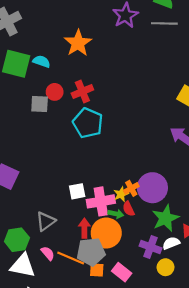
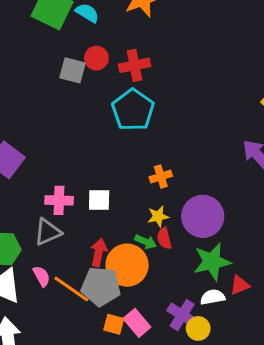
orange cross: (131, 188) -> (161, 177), moved
pink cross: (101, 201) -> (59, 200), moved, size x0.7
purple cross: (150, 247) -> (182, 315), moved
orange square: (97, 270) -> (114, 324), moved

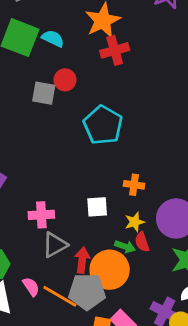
red cross: (134, 65) -> (115, 50), moved
orange cross: (161, 177) -> (134, 185), turned 30
white square: (99, 200) -> (97, 207), moved
gray triangle: (48, 232) -> (55, 245), moved

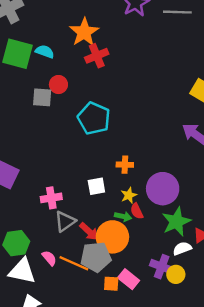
red arrow: (82, 260) -> (89, 231), turned 132

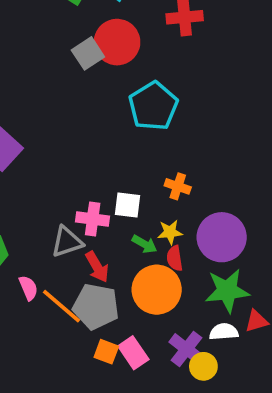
red circle: (58, 85) -> (117, 42), size x1.6
gray square: (42, 97) -> (88, 53), turned 36
pink cross: (51, 198) -> (93, 219), moved
green arrow: (123, 216) -> (144, 244), moved
orange circle: (112, 237) -> (157, 290), moved

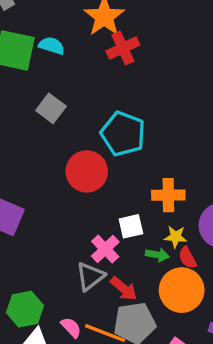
red circle: (117, 42) -> (87, 171), moved
orange cross: (178, 186) -> (168, 195), size x1.4
pink cross: (93, 219) -> (105, 249), turned -32
yellow star: (170, 232) -> (176, 237), turned 30

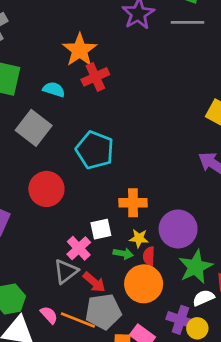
cyan semicircle: (52, 46) -> (54, 89), moved
gray square: (51, 108) -> (34, 128), size x1.4
red circle: (87, 171) -> (46, 189), moved
red semicircle: (188, 258) -> (149, 256), turned 30

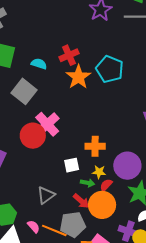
orange star: (80, 50) -> (78, 77), moved
cyan pentagon: (95, 150) -> (110, 69), moved
pink cross: (79, 248) -> (47, 124), moved, size x1.4
red semicircle: (149, 256) -> (106, 185), turned 40
red arrow: (94, 282) -> (81, 201), moved

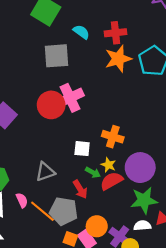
gray square: (24, 91) -> (56, 56), turned 30
red semicircle: (106, 185) -> (111, 181), size x1.5
orange circle: (102, 205) -> (97, 226), moved, size x0.7

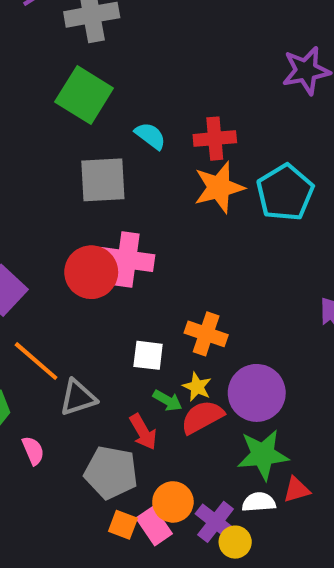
pink cross: (70, 98) -> (127, 259), turned 32
orange line: (42, 211) -> (36, 361), moved

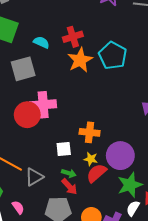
green arrow: (167, 400) -> (69, 173), moved
white semicircle: (259, 502) -> (133, 208), turned -42

